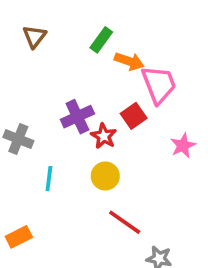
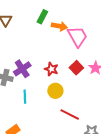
red square: (134, 116) -> (76, 68), moved
purple cross: (77, 117) -> (22, 69), moved

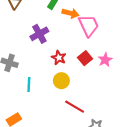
purple cross: (22, 69) -> (39, 34), moved

